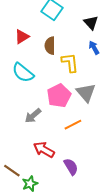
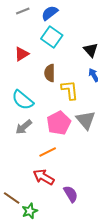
red triangle: (22, 37) -> (22, 54), moved
gray arrow: (33, 116) -> (24, 127), moved
orange line: (73, 125) -> (48, 152), moved

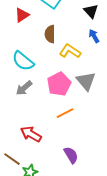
yellow L-shape: (70, 90) -> (70, 51), turned -50
orange line: (48, 152) -> (65, 113), moved
red arrow: (44, 177) -> (31, 134), moved

